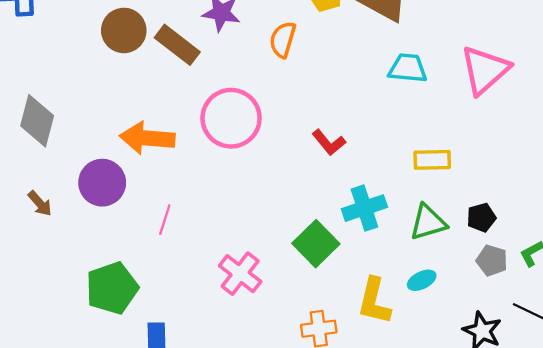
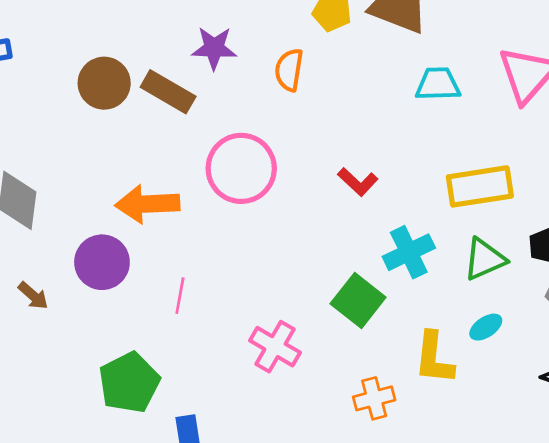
yellow rectangle: (432, 160) -> (480, 186), size x1.5

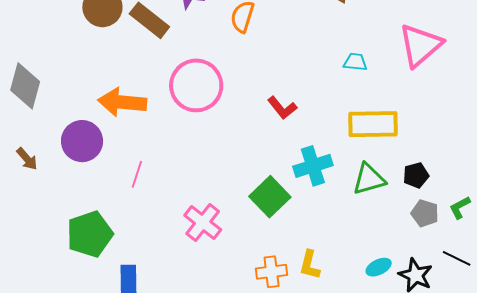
cyan trapezoid: (438, 84) -> (355, 62), moved, size x0.7
cyan ellipse: (486, 327) -> (379, 267), moved
yellow L-shape: (434, 358) -> (310, 265), moved, size x0.7

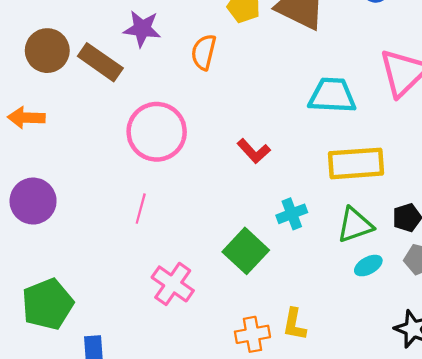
cyan trapezoid: (355, 62) -> (332, 95), size x1.8
orange arrow: (122, 102) -> (26, 118), moved, size x0.7
cyan cross: (313, 166) -> (292, 214), size x0.7
pink line: (137, 174) -> (141, 209), moved
cyan ellipse: (379, 267) -> (368, 266), moved

